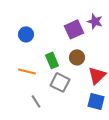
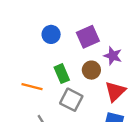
purple star: (95, 21) -> (113, 56), moved
blue circle: (26, 34) -> (51, 34), moved

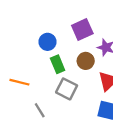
blue circle: (51, 34) -> (48, 42), moved
orange line: (32, 87) -> (19, 82), moved

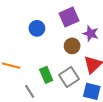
green rectangle: (58, 64) -> (46, 75), moved
gray square: (67, 89) -> (69, 77), moved, turned 30

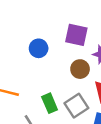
purple square: (69, 17) -> (76, 35), turned 36

